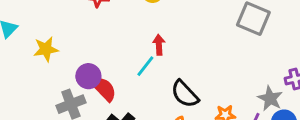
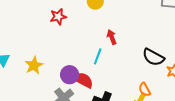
cyan line: (145, 66) -> (98, 56), moved
black semicircle: (185, 94) -> (153, 57), moved

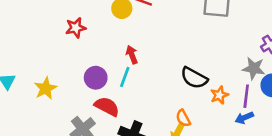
red arrow: (112, 37) -> (132, 55), moved
purple circle: (70, 75) -> (96, 78), moved

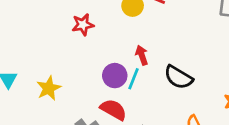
purple circle: (96, 78) -> (115, 76), moved
black semicircle: (194, 78) -> (178, 77), moved

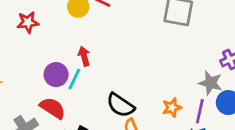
black semicircle: (178, 77) -> (120, 105), moved

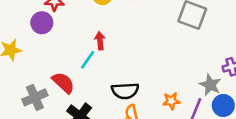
purple circle: (56, 75) -> (42, 23), moved
black semicircle: (120, 105) -> (125, 91), turned -48

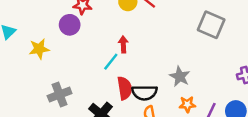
red semicircle: (63, 83) -> (125, 88), moved, turned 35
gray star: (210, 85) -> (180, 77), moved

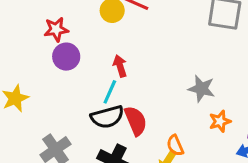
purple circle: (70, 25) -> (66, 57), moved
black semicircle: (145, 93) -> (107, 117), moved

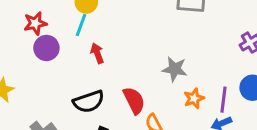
cyan line: (110, 92) -> (81, 25), moved
red semicircle: (136, 121) -> (134, 100), moved

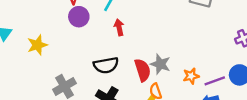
gray star: (175, 69) -> (160, 64), moved
purple line: (224, 100) -> (215, 81), turned 54

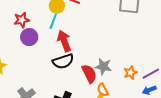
red arrow: (119, 27) -> (64, 41), size x1.5
black semicircle: (106, 65) -> (63, 61), moved

